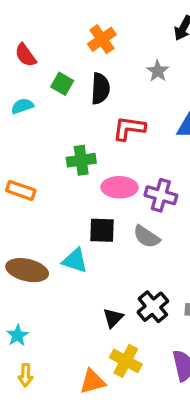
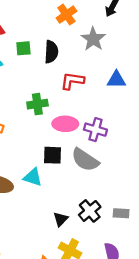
orange cross: (102, 39) -> (66, 15), moved
gray star: (158, 71) -> (93, 39), size x1.5
green square: (62, 84) -> (23, 48), turned -35
gray semicircle: (147, 237) -> (85, 160), size x1.4

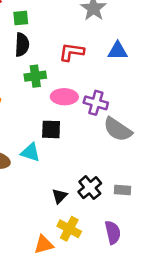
black semicircle: (51, 52) -> (22, 45), moved
gray semicircle: (85, 160) -> (118, 129), moved

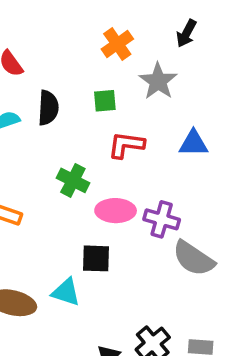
green square: (21, 18) -> (105, 101), moved
black semicircle: (22, 45) -> (48, 108), moved
green cross: (35, 76) -> (73, 180), turned 35

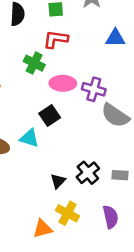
red L-shape: (126, 145) -> (56, 39), moved
black square: (96, 258) -> (50, 115), turned -36

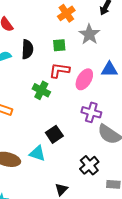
pink ellipse: (63, 83) -> (84, 79), moved, turned -60
black cross: (88, 173) -> (89, 165), moved

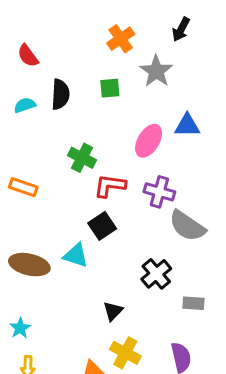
red L-shape: (59, 70) -> (110, 186), moved

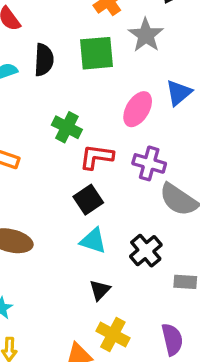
green square: (110, 88) -> (96, 53), size x1.6
blue triangle: (187, 125) -> (179, 93), turned -40
cyan triangle: (76, 255) -> (93, 241), moved

